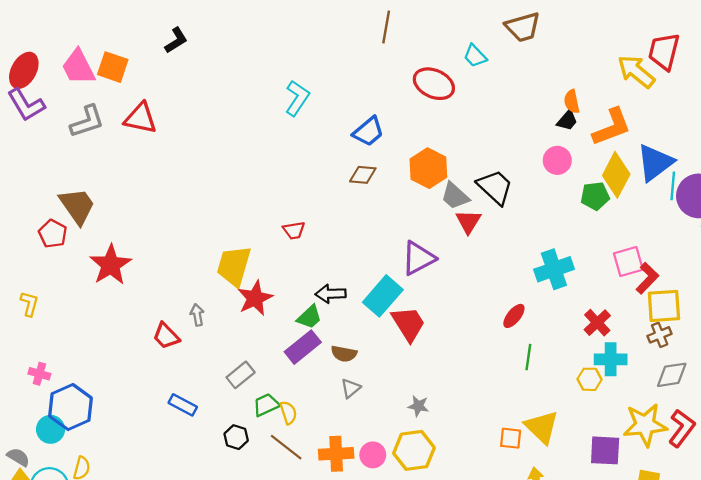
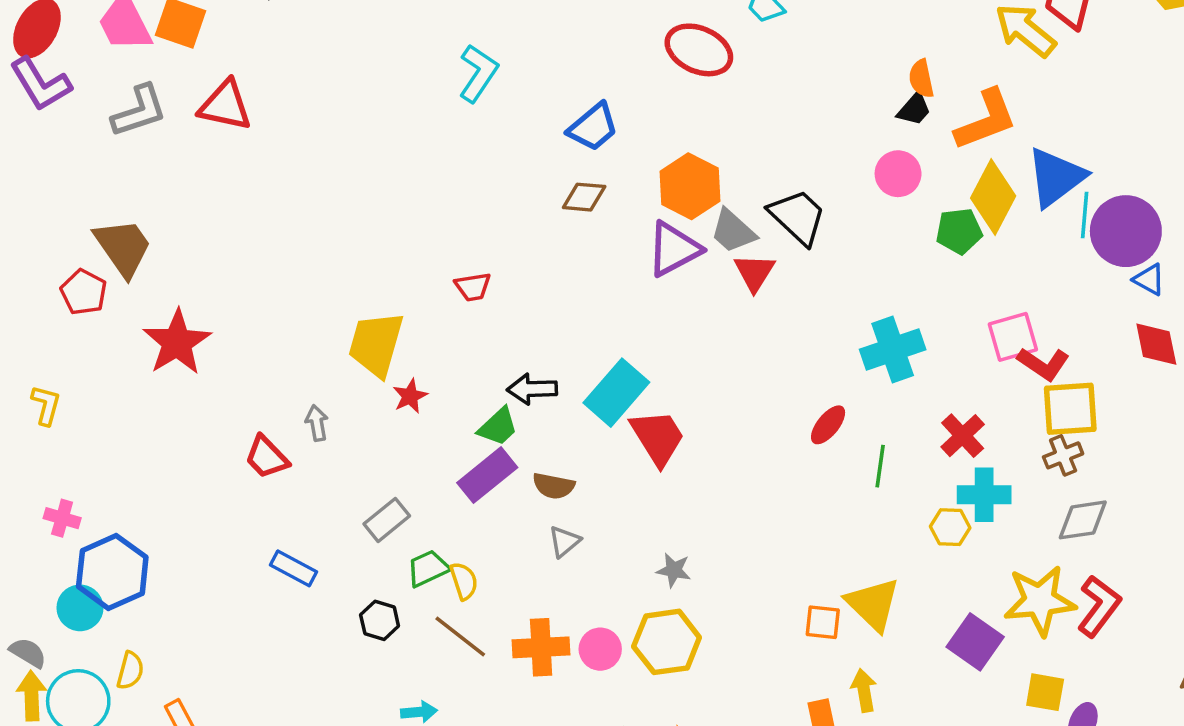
purple triangle: (418, 258) -> (674, 249), moved
red L-shape: (647, 278) -> (1043, 364), turned 80
red star: (255, 298) -> (410, 396), size x0.6
green line: (528, 357) -> (880, 466), moved
purple square: (605, 450) -> (975, 642), turned 32

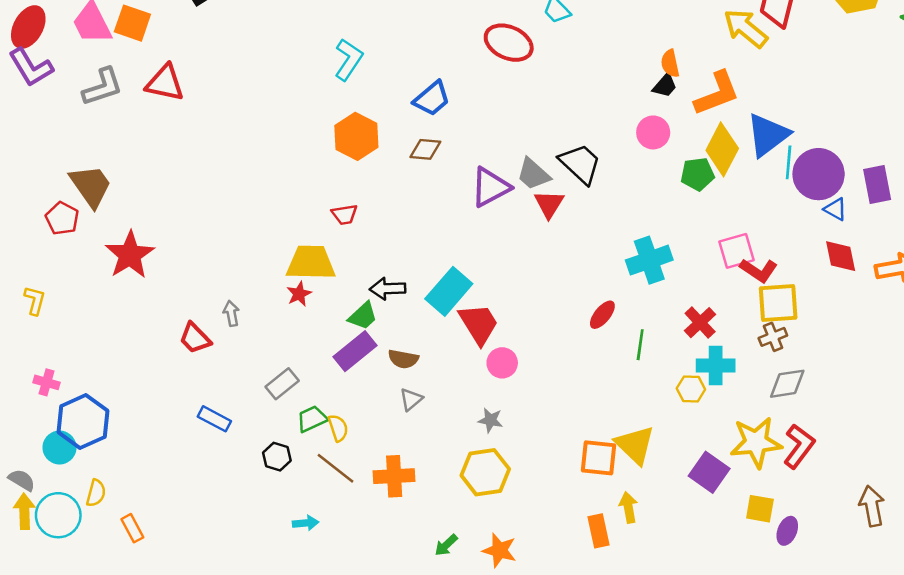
orange hexagon: (690, 186) -> (356, 136), moved
yellow trapezoid: (376, 344) -> (311, 263), moved, turned 75
orange square: (823, 622) -> (598, 458), size x1.4
pink circle: (600, 649) -> (502, 363), moved

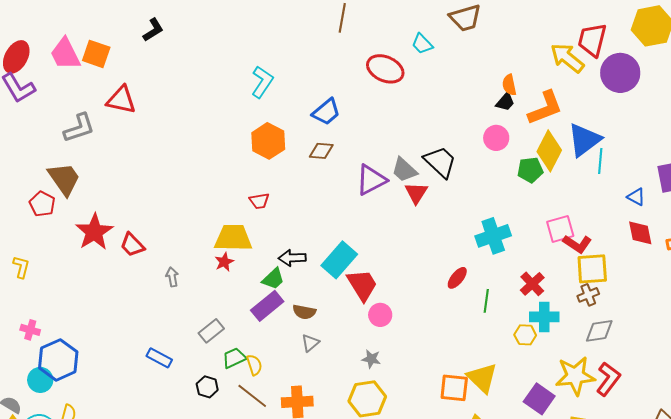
gray L-shape: (102, 87) -> (79, 128), moved
purple circle: (819, 174) -> (620, 73), moved
red trapezoid: (195, 338) -> (132, 245), moved

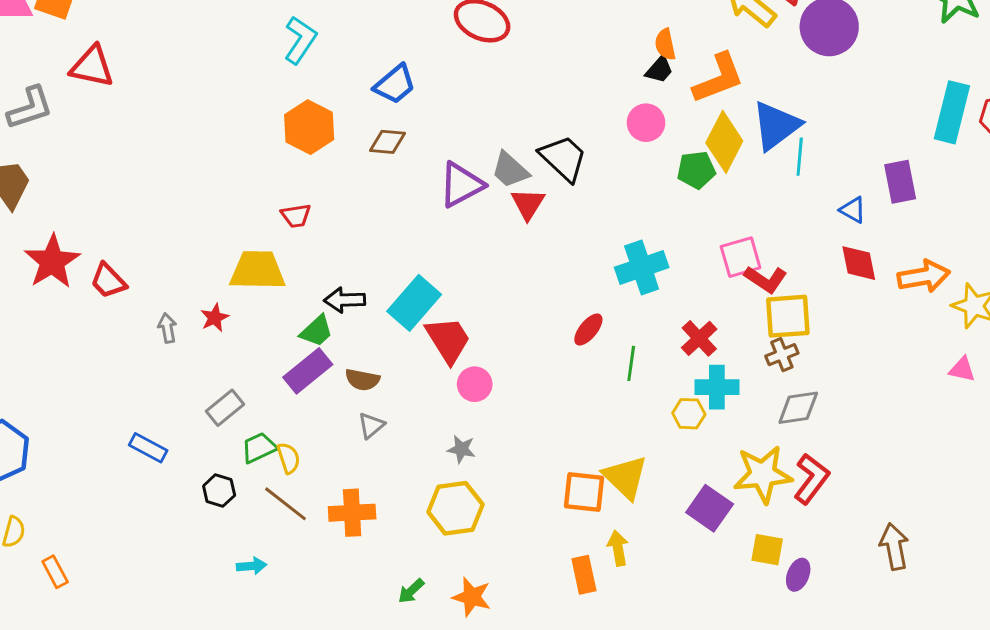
red star: (224, 262) -> (215, 318), moved

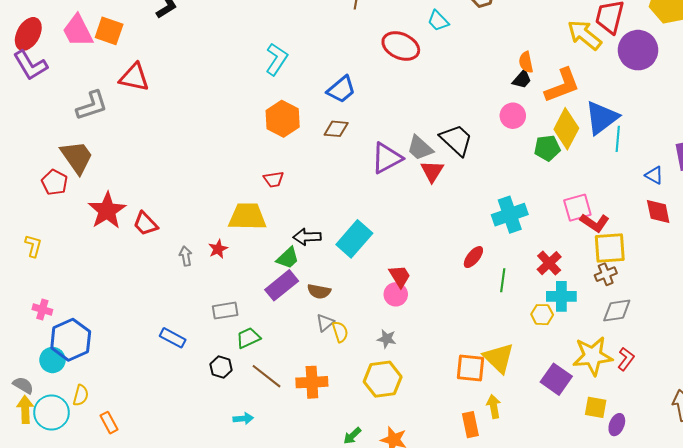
red trapezoid: (448, 340) -> (400, 276), moved, size x0.7
gray rectangle: (225, 408) -> (225, 311), turned 30
yellow semicircle: (289, 458) -> (340, 332), moved
red L-shape: (811, 479) -> (626, 359), size x0.7

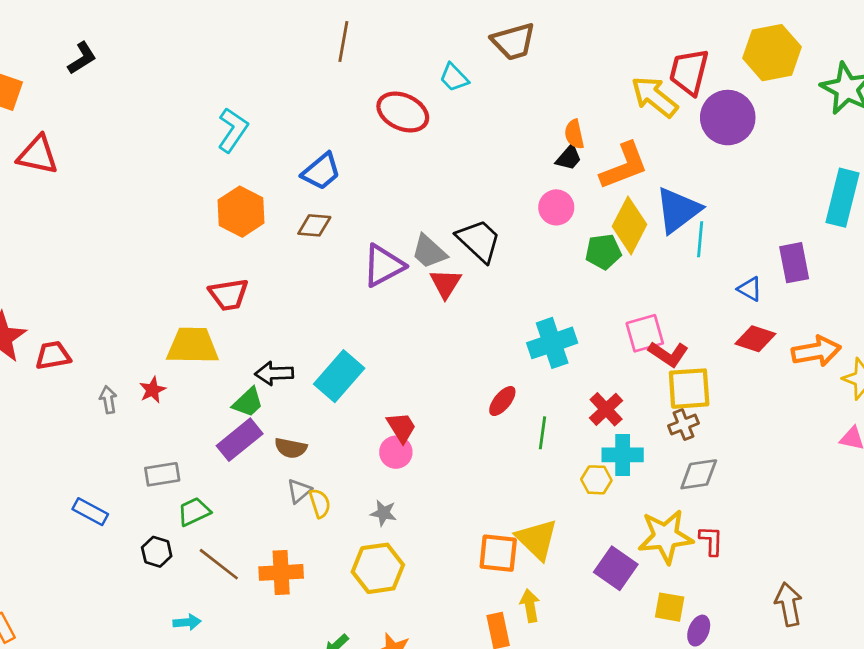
red trapezoid: (274, 179) -> (229, 295), size x1.4
red diamond: (658, 212) -> (755, 339), turned -60
red trapezoid: (145, 224) -> (53, 355), turned 124
red L-shape: (626, 359) -> (711, 541), turned -35

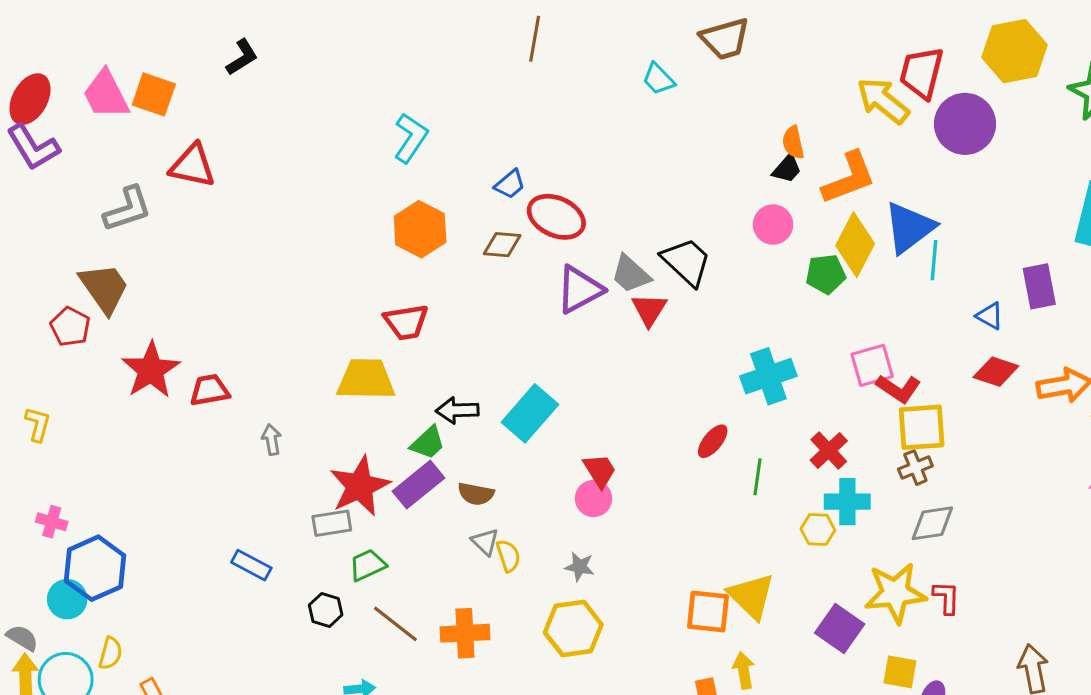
red ellipse: (403, 112) -> (556, 217), moved
blue trapezoid: (321, 171) -> (510, 184), size x0.7
red star: (152, 390) -> (360, 486), moved, size x2.0
gray triangle: (299, 491) -> (485, 542), turned -36

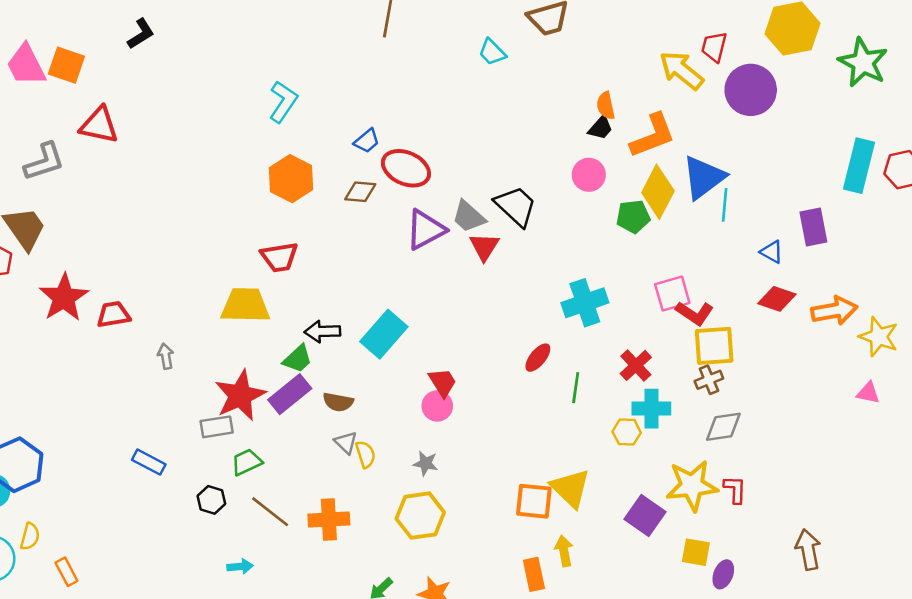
red trapezoid: (922, 73) -> (714, 47), size x0.7

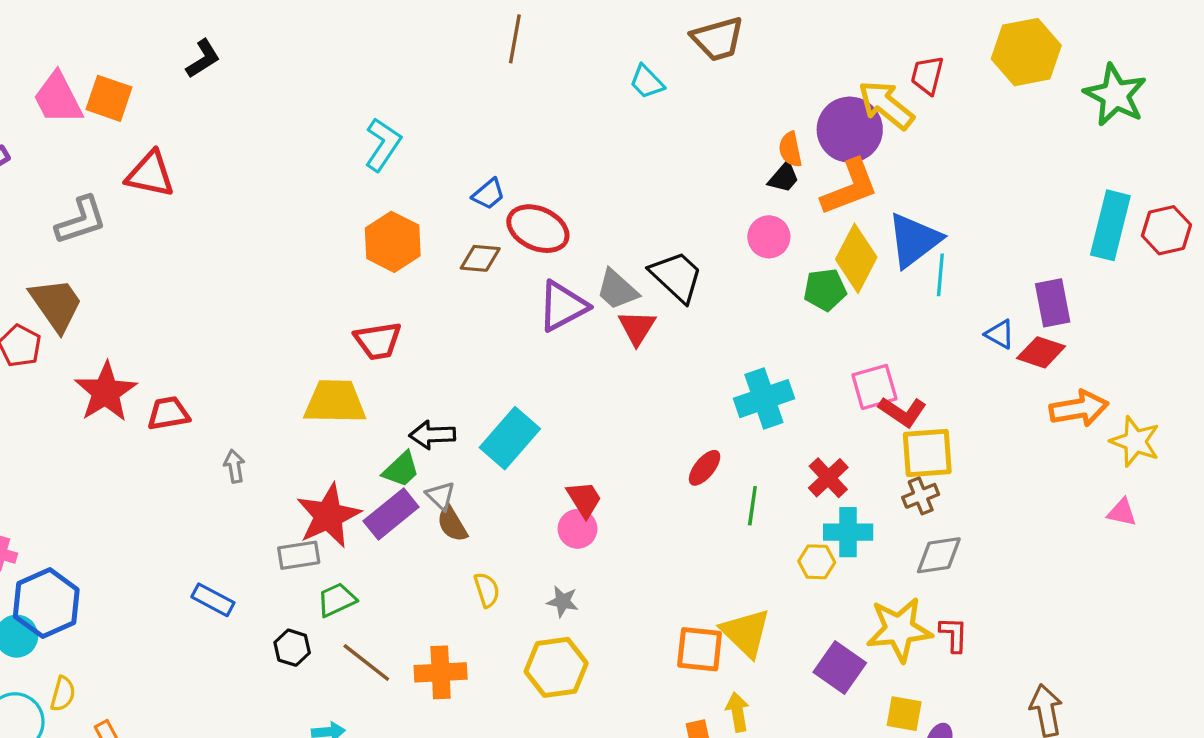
purple circle: (751, 90) -> (850, 130), moved
red diamond: (777, 299) -> (1041, 352), moved
brown semicircle: (338, 402) -> (452, 524), turned 48
gray triangle: (346, 442) -> (441, 496), moved

